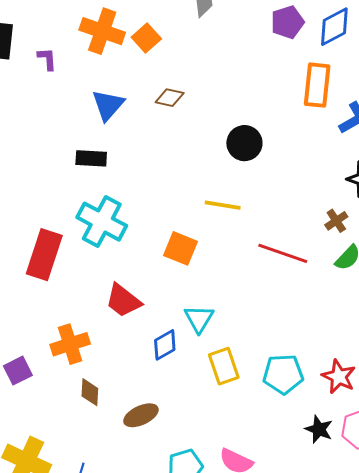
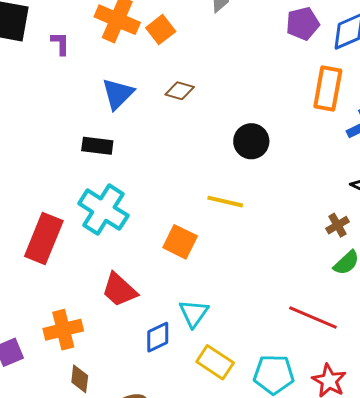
red line: (283, 253) -> (313, 317), moved
yellow rectangle: (224, 366) -> (215, 362), turned -42

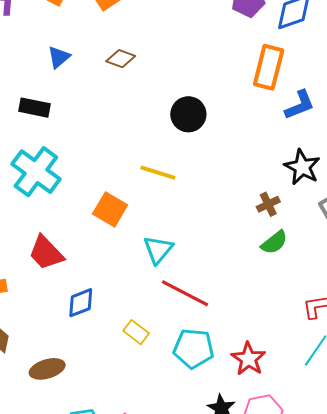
blue triangle: (118, 94) -> (59, 57), size x0.7
cyan triangle: (194, 313) -> (158, 250), moved
red line: (313, 317) -> (185, 293), moved
yellow rectangle: (215, 362) -> (136, 332), size x0.7

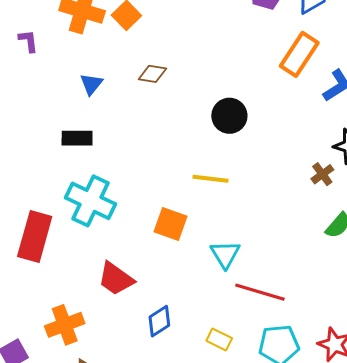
orange rectangle: (269, 67) -> (299, 54), turned 30
brown cross: (268, 204) -> (322, 174), moved

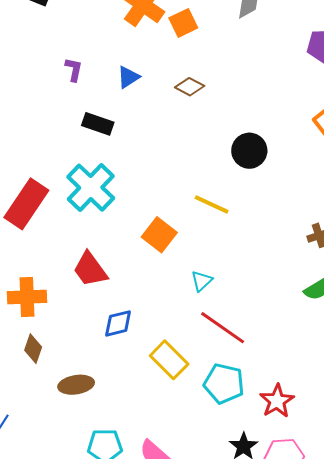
purple L-shape: (28, 41) -> (74, 70), moved
cyan triangle: (225, 254) -> (202, 281), size x0.7
yellow rectangle: (219, 340) -> (169, 360), size x1.5

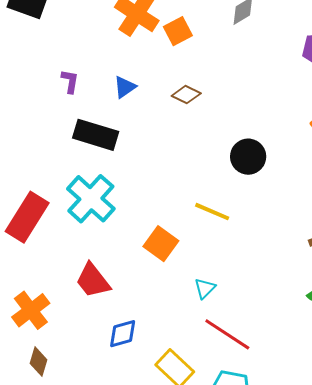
black rectangle: (98, 124) -> (96, 135), size x1.4
orange cross: (27, 297) -> (31, 310), turned -33

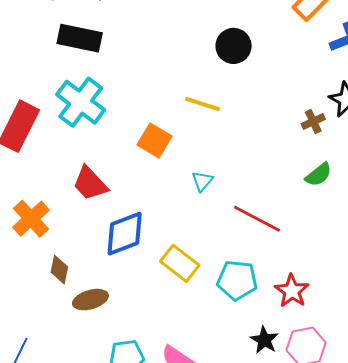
blue diamond: (123, 334) -> (125, 234), size x1.5
red line: (227, 334) -> (257, 219), moved
brown diamond: (39, 362) -> (59, 270), moved

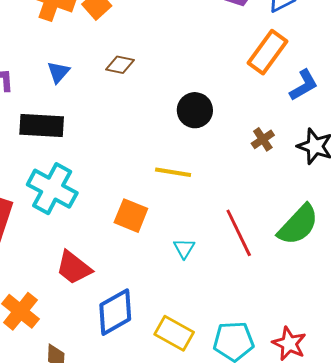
brown cross: (313, 121) -> (263, 139), moved
green semicircle: (319, 175) -> (298, 225), size x1.6
red line: (257, 219) -> (239, 233), moved, turned 45

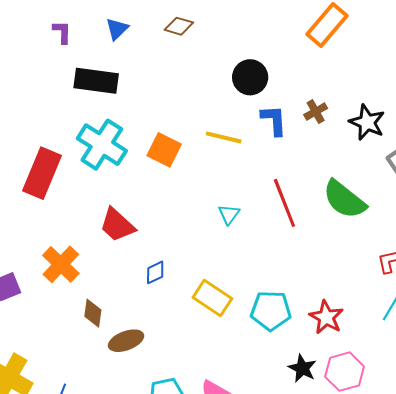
blue L-shape: (304, 85) -> (274, 120), moved, turned -68
orange square: (131, 216) -> (164, 150), moved
green semicircle: (298, 225) -> (344, 199), turned 81
blue diamond: (115, 312) -> (155, 272), size x0.5

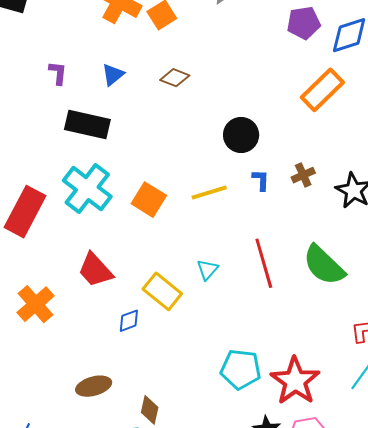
blue L-shape: (274, 120) -> (261, 180), size x0.7
yellow line: (224, 137) -> (209, 193), turned -36
yellow rectangle: (212, 298) -> (162, 291), moved
brown diamond: (93, 313) -> (150, 410), moved
red star: (326, 317) -> (295, 381), size x1.4

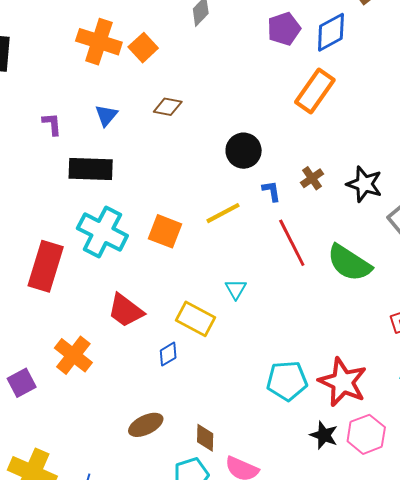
red line: (264, 263) -> (292, 243), moved

